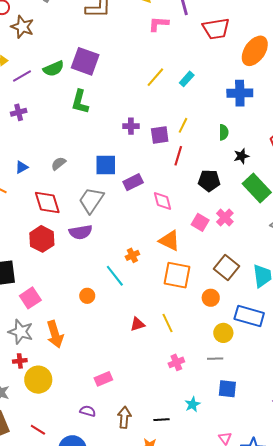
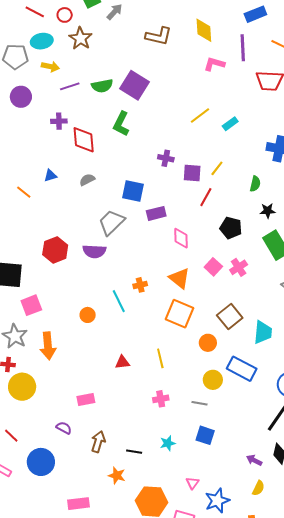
red diamond: (47, 202) -> (84, 140), moved
red triangle: (137, 324) -> (122, 362), moved

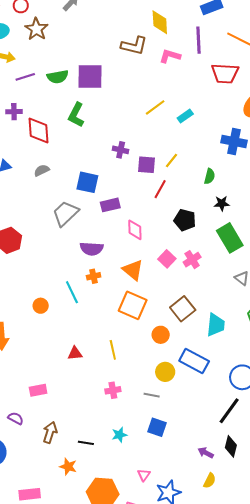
brown L-shape: (159, 36) -> (134, 46), moved
purple square: (135, 85) -> (90, 77), turned -32
purple semicircle: (94, 251) -> (92, 249), moved

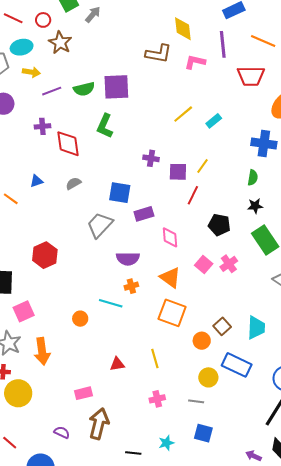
green semicircle: (210, 176) -> (253, 178), moved
cyan line: (72, 292) -> (111, 303), turned -45
brown square: (183, 309) -> (222, 326), moved, size x0.7
pink rectangle: (38, 390) -> (83, 393), moved
brown arrow: (50, 432) -> (99, 424), moved, size x1.4

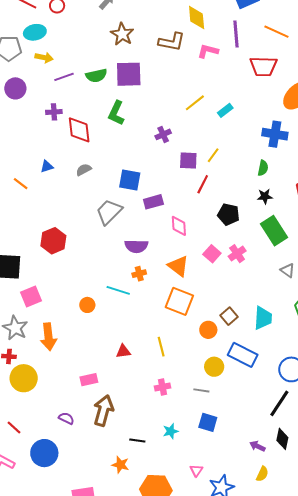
brown star: (60, 43) -> (122, 34), moved
purple cross: (151, 158) -> (163, 134), moved, turned -35

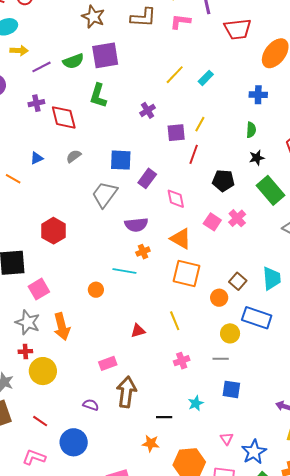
blue cross: (275, 134) -> (258, 95), size x0.7
purple rectangle: (153, 202) -> (147, 178), turned -30

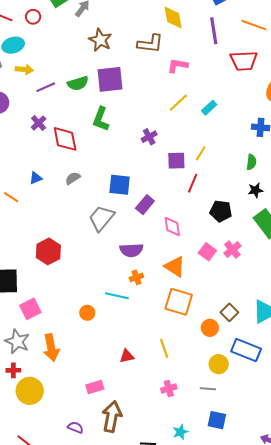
pink L-shape: (180, 22) -> (178, 66), moved
purple cross: (36, 103) -> (39, 123), turned -35

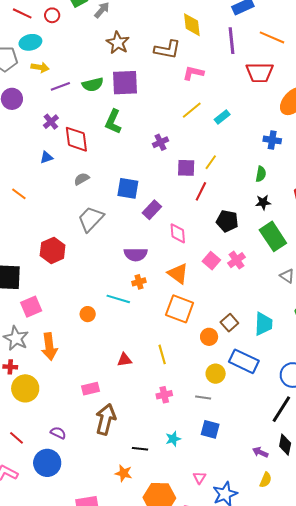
blue triangle: (36, 178) -> (46, 157), moved
gray trapezoid: (101, 218) -> (91, 219), moved
purple semicircle: (75, 427) -> (58, 433), moved

